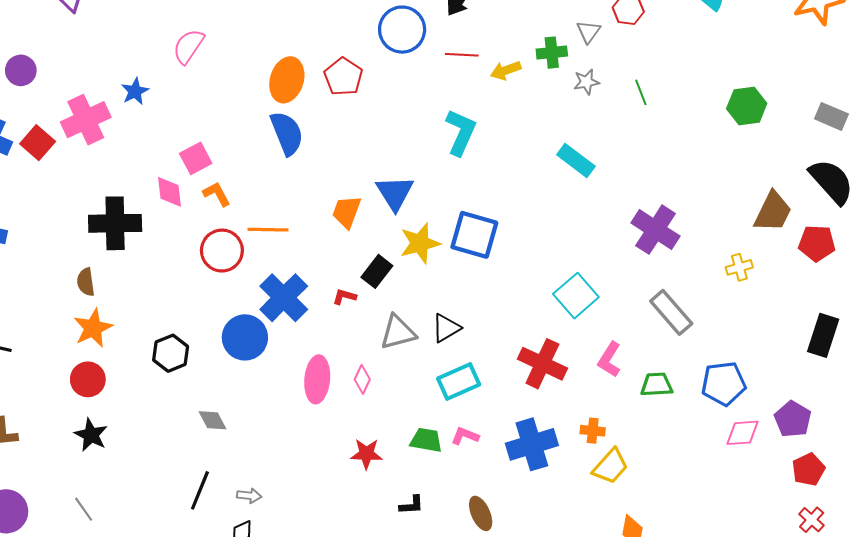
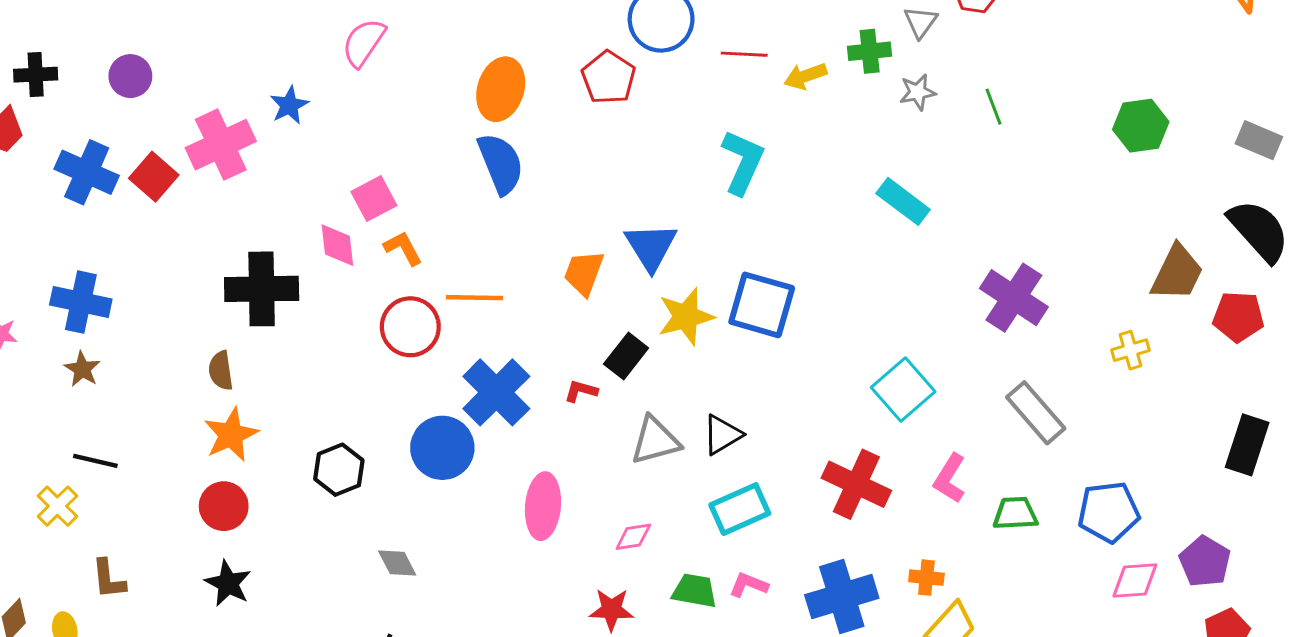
red pentagon: (343, 77) -> (609, 78), moved
pink diamond: (362, 379) -> (633, 537), moved, turned 56

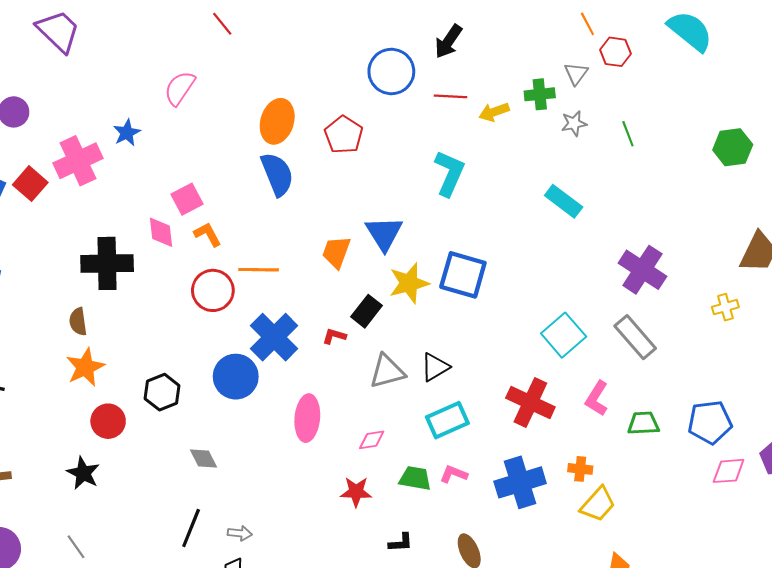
red pentagon: (609, 78) -> (344, 135), moved
gray rectangle: (1036, 413) -> (635, 337), moved
red circle: (224, 506) -> (108, 421), moved

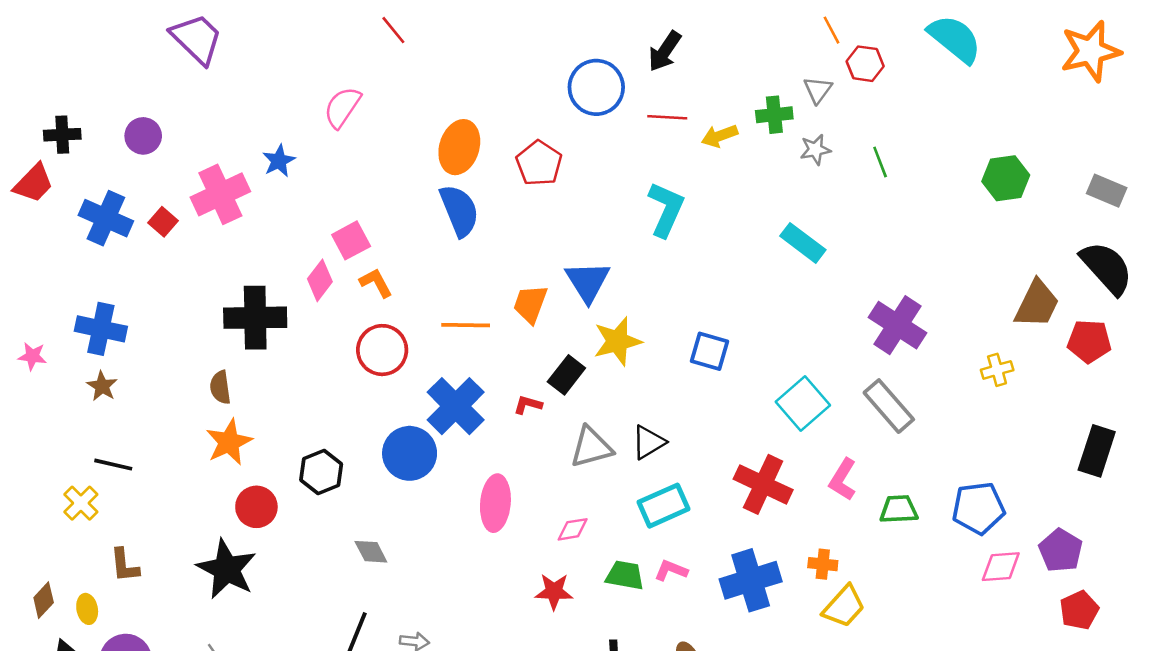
red square: (30, 184) -> (163, 222), size x0.7
pink diamond: (161, 232) -> (320, 280), turned 44
orange line: (259, 270) -> (466, 325), moved
blue square: (463, 275) -> (710, 351), moved, size x0.7
black star: (83, 473) -> (227, 569), size x1.5

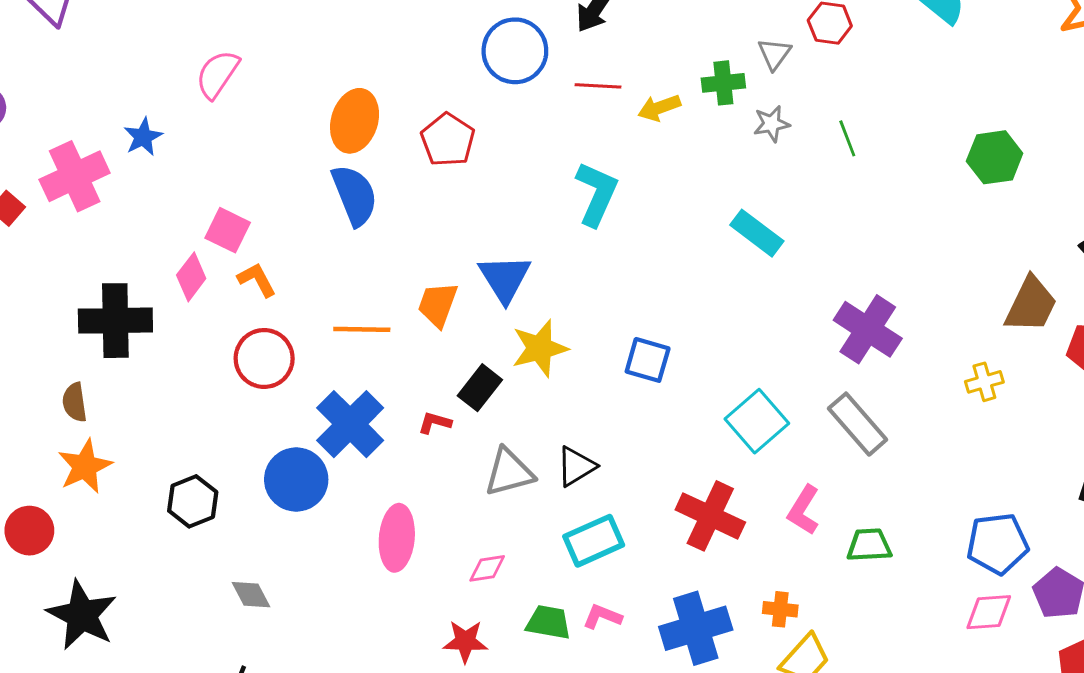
pink square: (351, 240) -> (228, 230), turned -36
red circle: (256, 507) -> (29, 531), moved
blue pentagon: (978, 508) -> (997, 544), moved

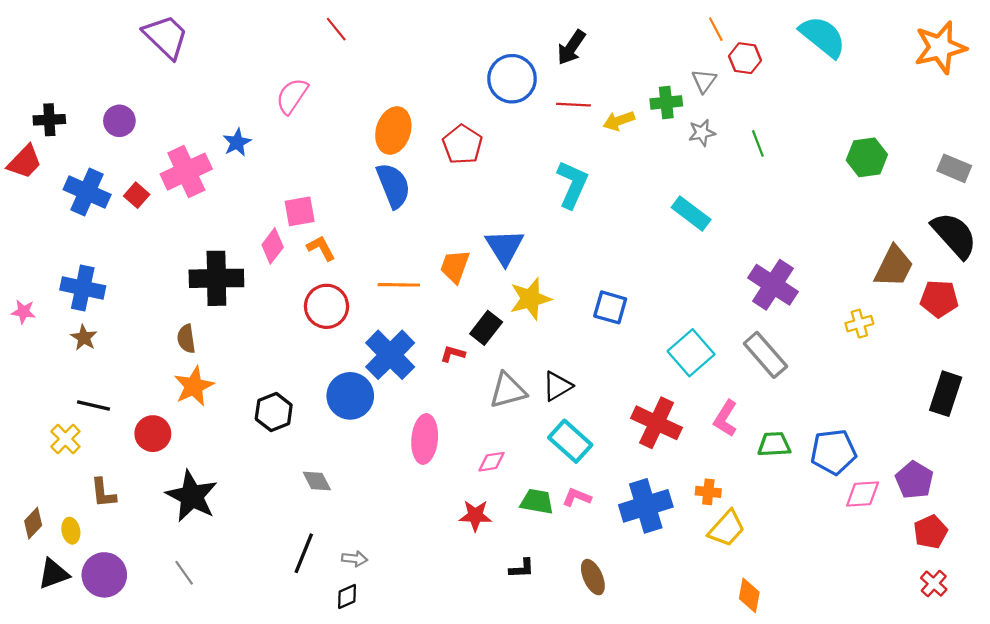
pink square: (228, 230) -> (300, 211), turned -36
cyan rectangle: (594, 541) -> (570, 441), turned 66
blue pentagon: (997, 544) -> (833, 452), moved

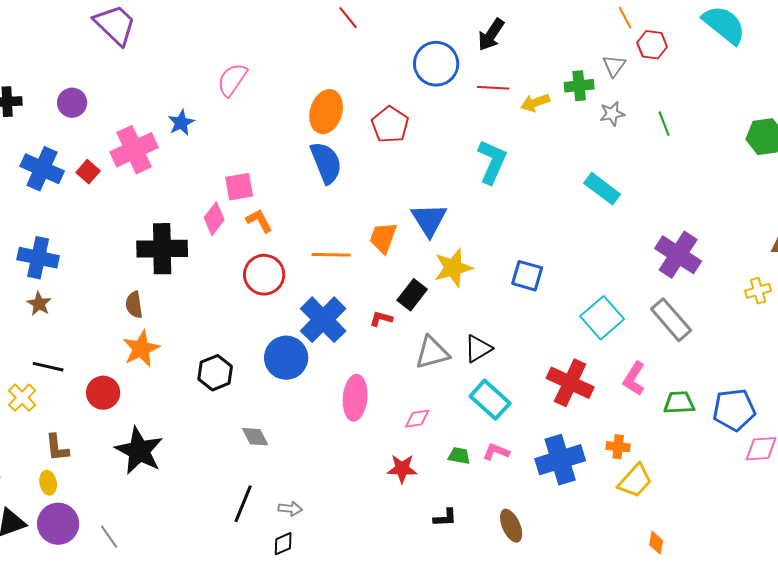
red line: (336, 29) -> (348, 18), moved
green trapezoid: (537, 502) -> (459, 456), size x0.7
yellow ellipse: (71, 531) -> (48, 483), moved
gray line: (184, 573) -> (109, 537), moved
orange diamond: (749, 595) -> (656, 543), size x0.7

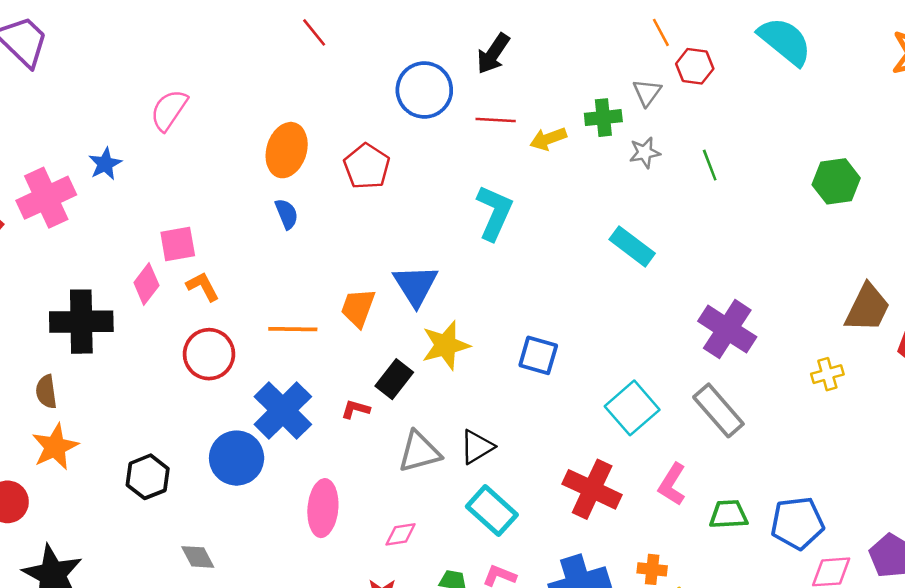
blue semicircle: (326, 163) -> (287, 214), size x0.6

